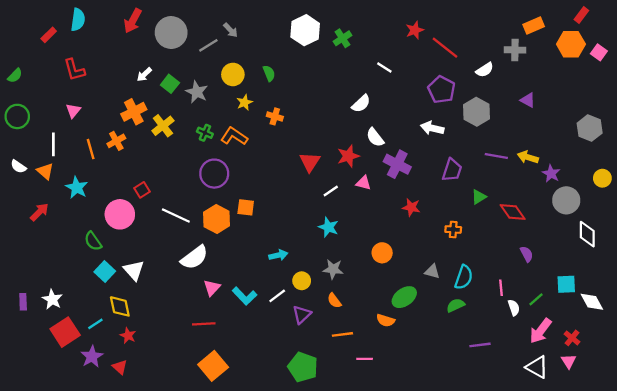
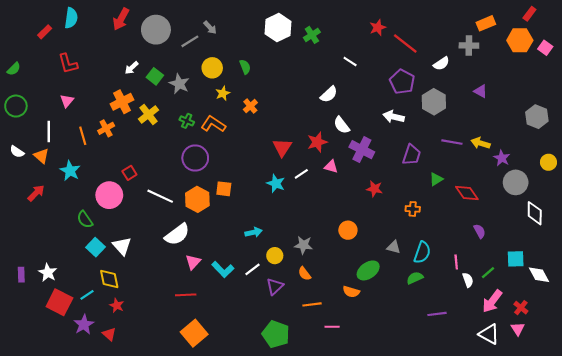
orange cross: (275, 116) -> (250, 106), turned 32
cyan star: (328, 227) -> (276, 183), moved
red square: (65, 332) -> (59, 302), turned -30

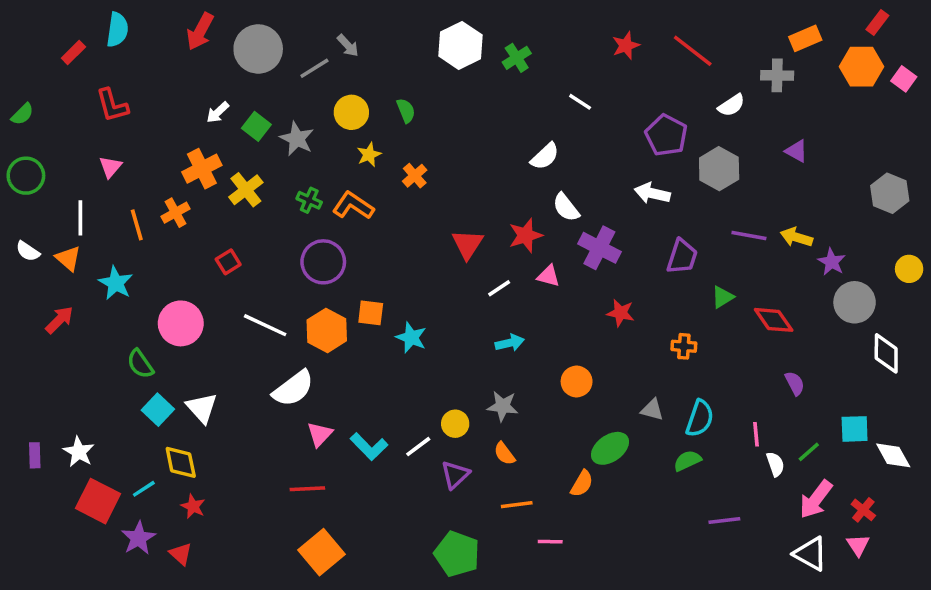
red line: (405, 43) -> (693, 51), moved
red square: (129, 173) -> (228, 262), moved
cyan star: (276, 183) -> (411, 338), moved
cyan arrow: (254, 232) -> (510, 343), moved
orange semicircle: (351, 292) -> (582, 484), turned -77

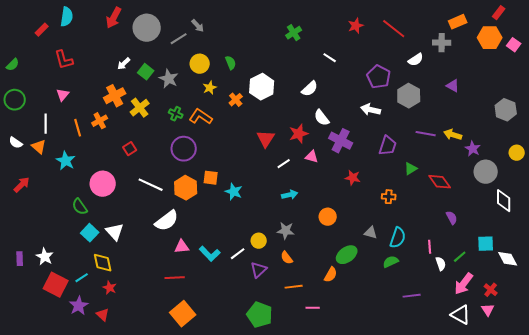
white hexagon: (460, 45) -> (262, 87), moved
red arrow: (59, 320) -> (22, 185), moved
pink triangle: (320, 434) -> (182, 247), turned 42

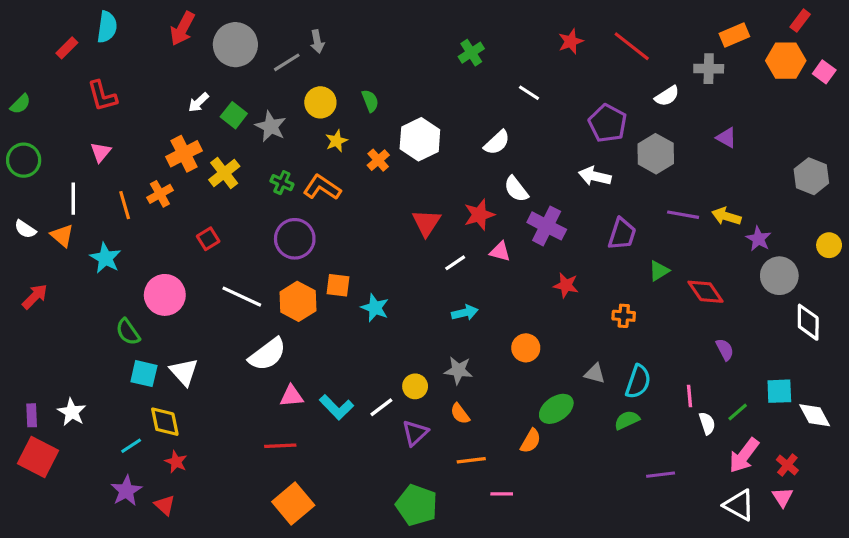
gray arrow: (198, 26) -> (317, 41), turned 32
cyan square: (90, 233) -> (144, 374), turned -30
red square: (56, 285) -> (38, 457), moved

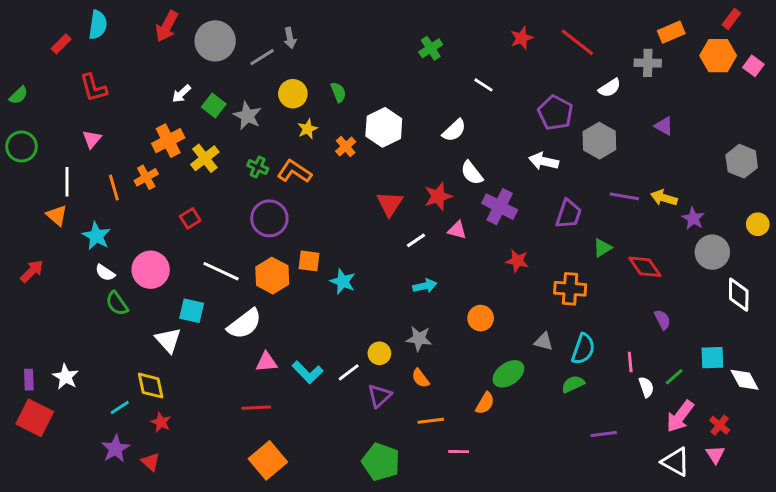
white semicircle: (25, 229) -> (105, 273), moved
orange cross: (624, 316) -> (570, 289), size x1.5
cyan square: (144, 374) -> (192, 311), moved

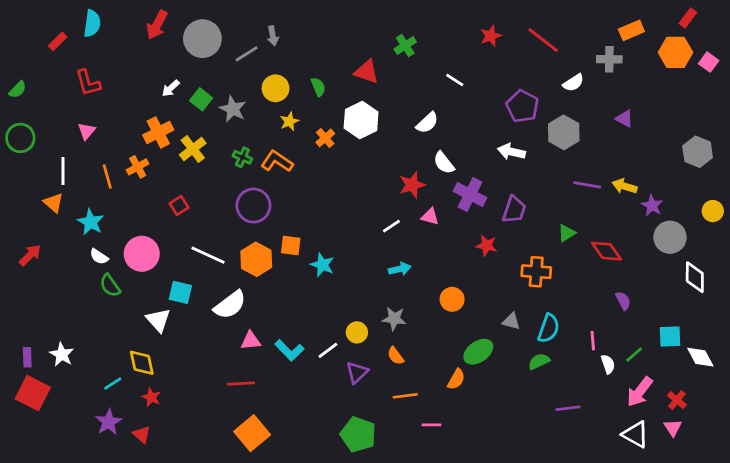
red triangle: (390, 204) -> (367, 72), moved, turned -44
purple trapezoid: (569, 214) -> (514, 210), moved

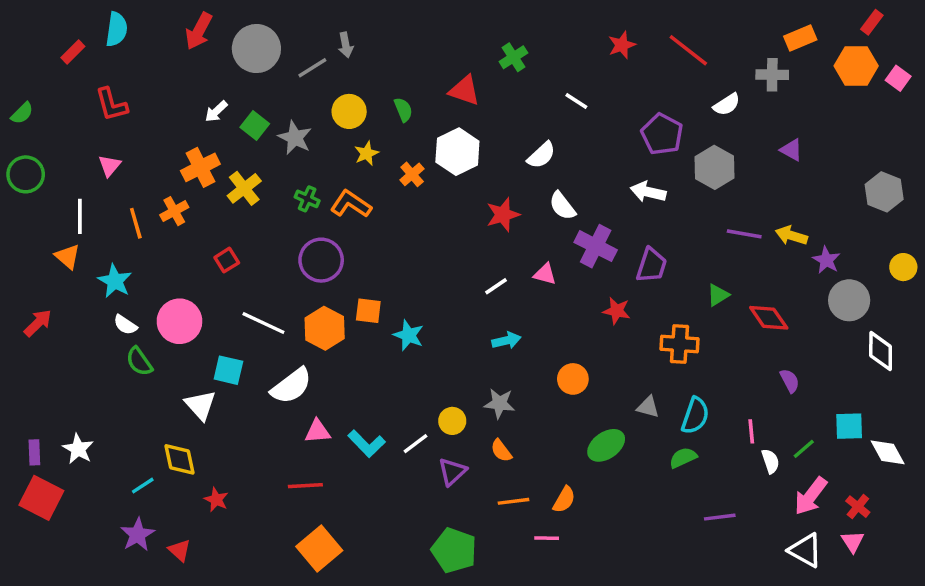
red star: (412, 185) -> (503, 215), moved
orange semicircle: (456, 379) -> (564, 500), moved
red star: (151, 397) -> (216, 500), moved

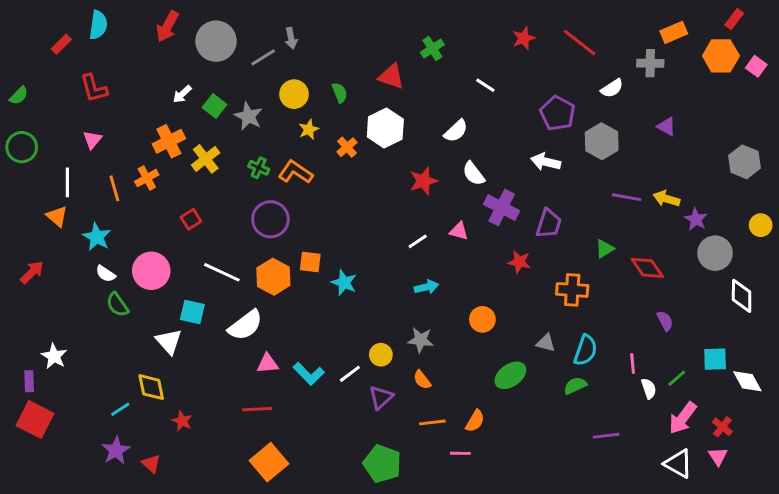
white star: (78, 449) -> (54, 356), moved

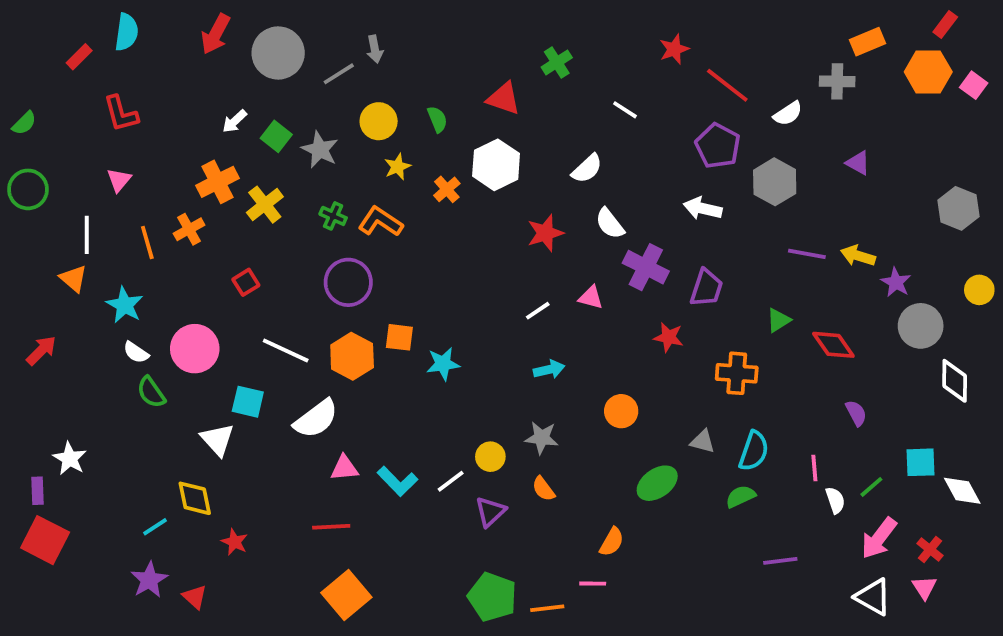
red line: (580, 43) -> (727, 85), moved
cyan star: (344, 283) -> (443, 364), turned -30
orange line: (432, 422) -> (547, 608), moved

